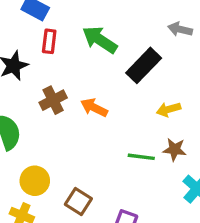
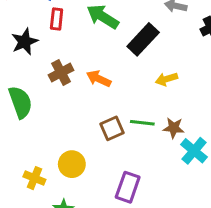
brown star: (175, 150) -> (174, 128), moved
yellow circle: (35, 181) -> (72, 164), moved
brown square: (78, 201) -> (112, 128), moved, turned 35

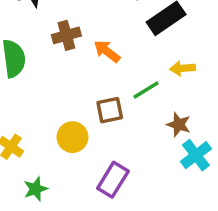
green line: (142, 123) -> (146, 90), moved, turned -50
yellow circle: (72, 164) -> (73, 137), moved

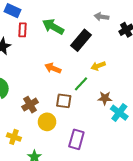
brown cross: (66, 35) -> (30, 105), moved
brown square: (110, 110) -> (64, 101), turned 35

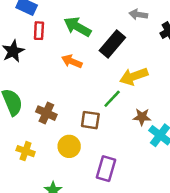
yellow arrow: (98, 66) -> (134, 76), size x1.5
orange arrow: (53, 68) -> (72, 61), moved
brown cross: (30, 105) -> (46, 113), moved, turned -35
yellow cross: (14, 137) -> (26, 151), moved

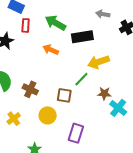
black rectangle: (112, 44) -> (82, 37), turned 40
yellow cross: (26, 151) -> (14, 119), turned 32

